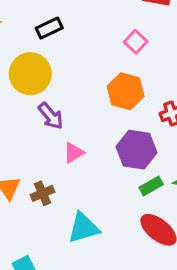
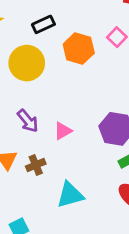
orange hexagon: (126, 91) -> (79, 49), moved
purple arrow: (51, 116) -> (28, 121), moved

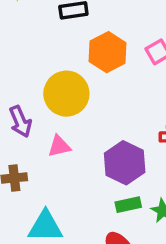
yellow circle: (27, 63) -> (66, 94), moved

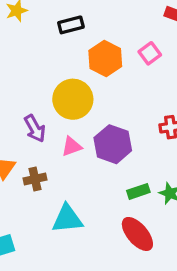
purple hexagon: (125, 163) -> (113, 144), moved

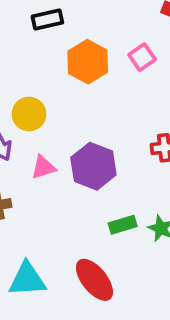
yellow circle: (73, 99) -> (29, 114), moved, size x0.7
cyan triangle: (67, 219) -> (27, 279), moved
red ellipse: (137, 234) -> (94, 280), moved

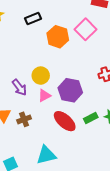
pink square: (142, 57) -> (85, 29), size x1.5
yellow circle: (29, 114) -> (41, 76), moved
red ellipse: (94, 280) -> (65, 121), moved

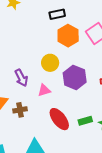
black rectangle: (33, 18) -> (57, 14), moved
yellow circle: (41, 76) -> (50, 63), moved
purple hexagon: (70, 90) -> (75, 77), moved

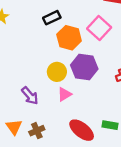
purple hexagon: (75, 77) -> (84, 67), moved
pink triangle: (44, 90) -> (64, 94), moved
green rectangle: (85, 121) -> (110, 125), turned 40

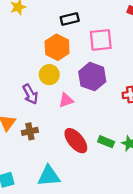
pink square: (99, 28) -> (101, 40), moved, turned 30
orange hexagon: (69, 38) -> (57, 47), moved
yellow circle: (57, 72) -> (49, 75), moved

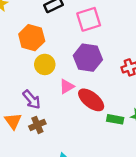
orange hexagon: (57, 47) -> (32, 38), moved
purple arrow: (30, 94) -> (32, 100), moved
red ellipse: (76, 141) -> (91, 100), moved

